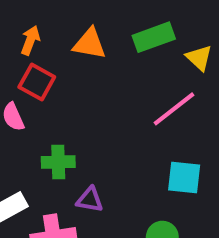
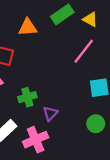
purple triangle: (90, 200) -> (50, 114), turned -42

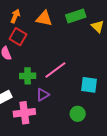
pink line: (84, 51) -> (55, 70), moved

